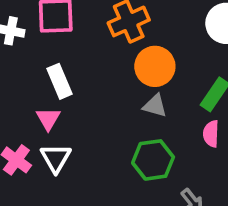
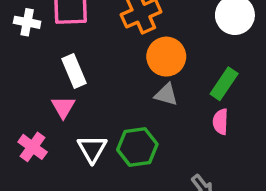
white triangle: (56, 158) -> (92, 149), moved
green hexagon: (153, 160) -> (137, 147), moved

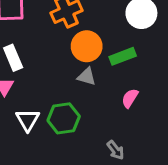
green rectangle: (224, 84) -> (123, 56), moved, turned 35
pink semicircle: (220, 122) -> (130, 98), turned 30

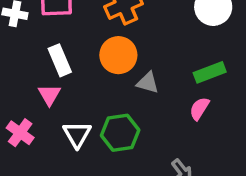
orange circle: (87, 46) -> (118, 55), moved
green rectangle: (123, 56) -> (210, 72), moved

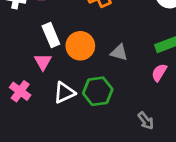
orange circle: (118, 55) -> (80, 46), moved
white triangle: (77, 134) -> (64, 93), turned 35

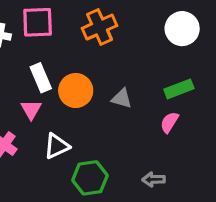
green hexagon: (98, 91) -> (90, 178), moved
gray arrow: (146, 121) -> (153, 179), turned 126

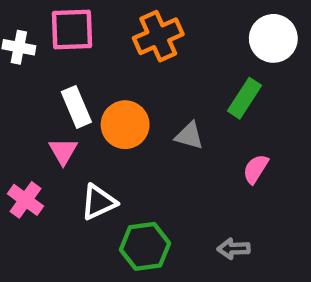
green rectangle: (179, 89) -> (245, 98), moved, turned -36

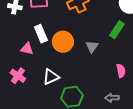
gray triangle: (189, 136) -> (92, 47), turned 48
pink triangle: (63, 151) -> (27, 49), moved, turned -48
pink semicircle: (256, 169) -> (121, 71), moved, turned 136

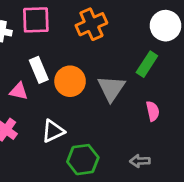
gray triangle: (92, 47) -> (111, 88), size x1.5
pink semicircle: (121, 71) -> (153, 111), moved

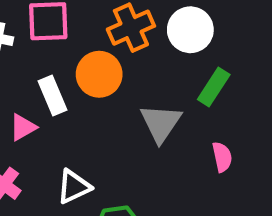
white circle: (166, 26) -> (190, 30), moved
orange circle: (70, 81) -> (99, 74), moved
pink triangle: (19, 91) -> (23, 127), turned -42

